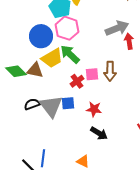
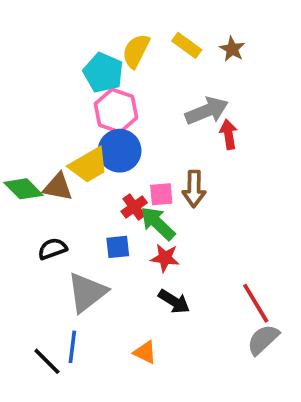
blue circle: (41, 36) -> (120, 151), moved
green arrow: (70, 54) -> (158, 223), moved
gray triangle: (51, 106) -> (87, 292), moved, turned 30

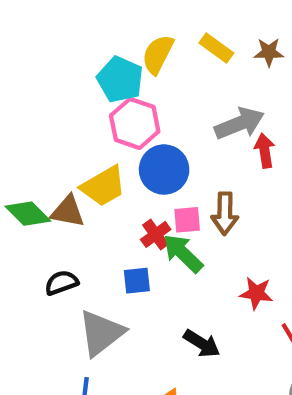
brown star: (232, 49) -> (269, 52), turned -30
blue circle: (120, 151) -> (164, 170), moved
red star: (165, 258) -> (256, 293), moved

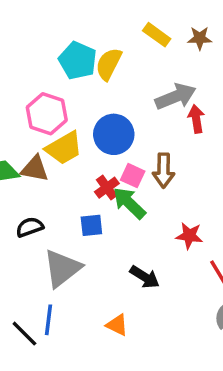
yellow semicircle: (158, 54) -> (109, 64), moved
pink hexagon: (135, 123) -> (47, 114), moved
pink square: (187, 220) -> (133, 176), turned 30

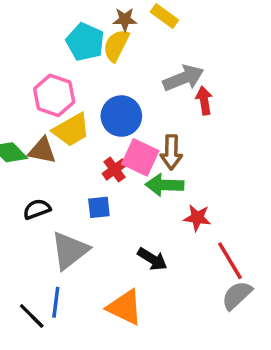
brown star: (200, 38) -> (125, 19), moved
pink square: (133, 176) -> (140, 157), size x1.5
green arrow: (129, 203) -> (164, 185), moved, turned -42
orange triangle: (117, 325) -> (125, 307), size x1.6

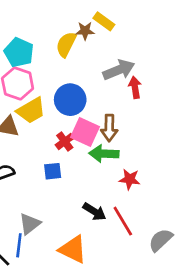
brown star: (125, 19) -> (85, 31), moved
cyan pentagon: (85, 42) -> (19, 52), moved
gray triangle: (70, 250) -> (30, 224), moved, size x0.7
red line: (230, 261) -> (123, 221), moved

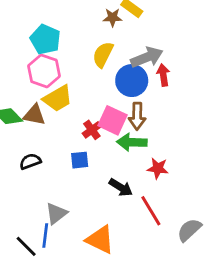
yellow semicircle: (66, 44) -> (103, 55), moved
blue circle: (70, 100) -> (132, 81), moved
black arrow: (94, 212) -> (121, 187), moved

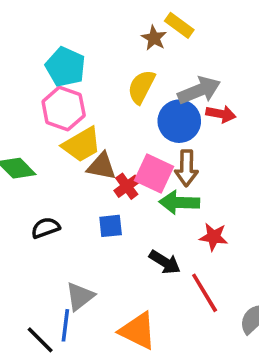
brown star: (113, 17) -> (154, 38), turned 30
red arrow: (163, 75) -> (221, 114), turned 110
brown triangle: (34, 115) -> (102, 166), moved

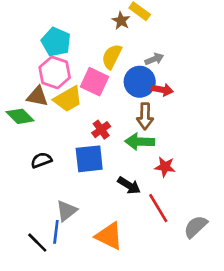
gray arrow: (199, 90) -> (154, 59), size x0.6
red arrow: (221, 114) -> (162, 90), moved
brown triangle: (102, 166) -> (37, 96), moved
pink square: (154, 174) -> (94, 82), moved
blue square: (111, 226) -> (89, 159), size x1.6

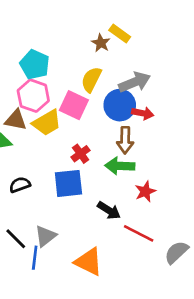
gray arrow: (154, 59) -> (135, 82), size x1.6
red star: (165, 167) -> (145, 192), turned -30
red line: (158, 208) -> (139, 233), turned -32
black line: (37, 243) -> (16, 239), moved

